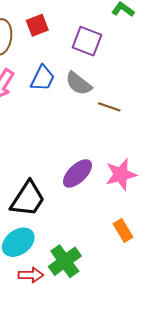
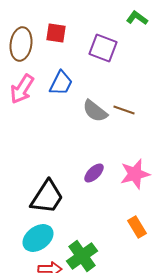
red square: (37, 25) -> (56, 33), turned 30
gray semicircle: (79, 84) -> (95, 111), moved
purple ellipse: (77, 173) -> (94, 173), size x0.7

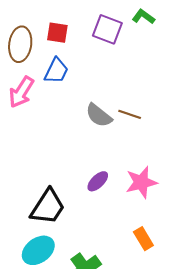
purple square: (103, 48) -> (107, 29), moved
blue trapezoid: (61, 83) -> (56, 71), moved

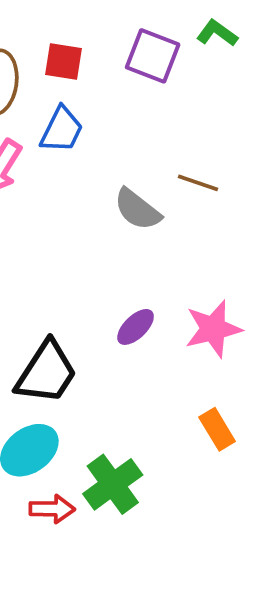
brown line: (130, 114) -> (198, 183), moved

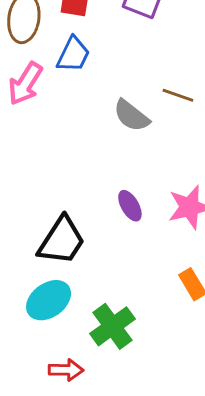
purple ellipse: (136, 327) -> (130, 206), turned -76
red arrow: (52, 509) -> (66, 370), moved

